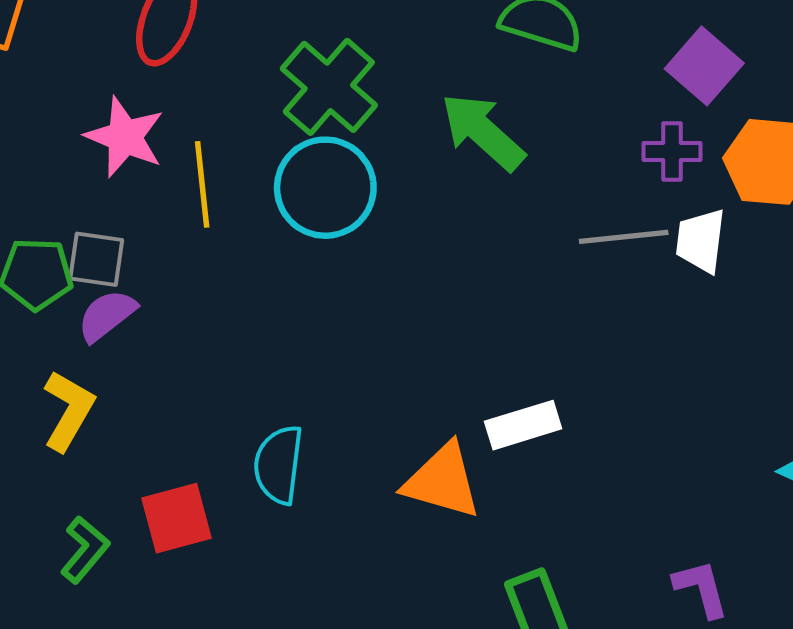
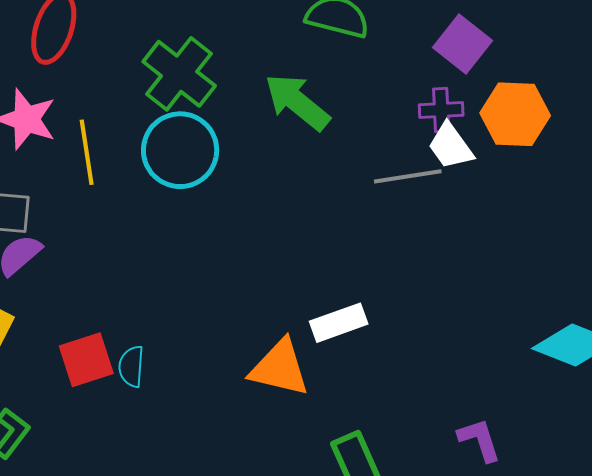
white trapezoid: (701, 241) -> (450, 146), moved, turned -40
cyan semicircle: (279, 465) -> (131, 366), moved, size x0.7
red square: (176, 518) -> (86, 360), moved

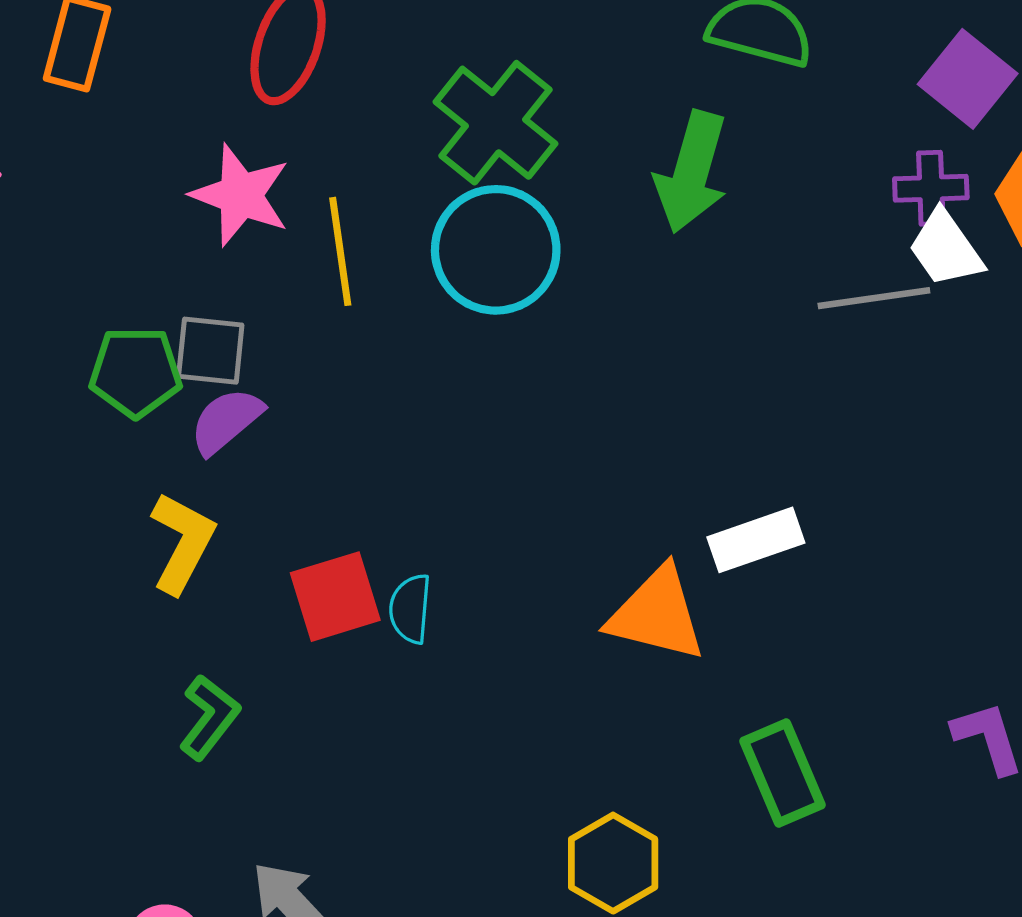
green arrow: (297, 102) -> (692, 172), turned -114

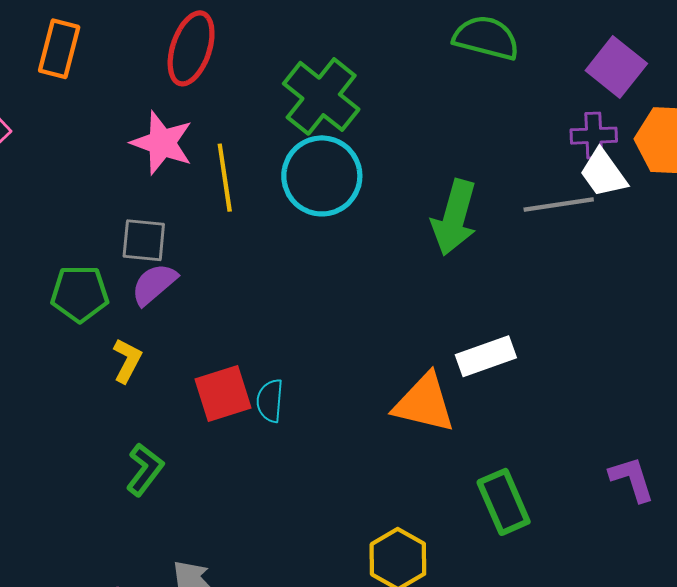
green arrow: (692, 172) -> (454, 217), moved
green pentagon: (136, 372) -> (80, 294), moved
yellow L-shape: (182, 543) -> (127, 360), size x0.7

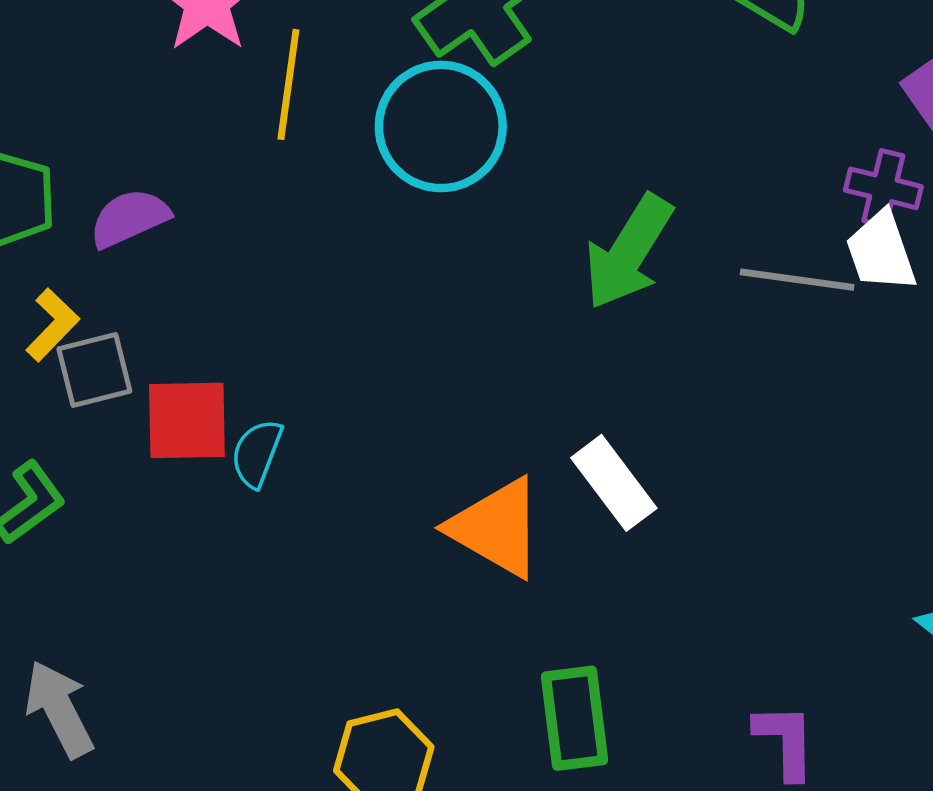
gray square: (144, 240) -> (94, 370), moved, turned -36
white rectangle: (486, 356) -> (614, 483), turned 56

